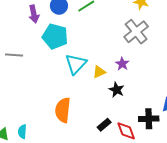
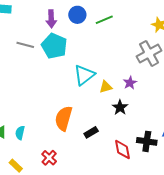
cyan pentagon: (55, 36) -> (54, 46), moved
gray line: (14, 55) -> (25, 45), moved
black rectangle: (104, 125) -> (91, 132), moved

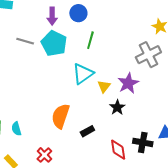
green line: (104, 20) -> (90, 40), moved, turned -54
purple star: (130, 83) -> (128, 83), size x1.5
yellow triangle: (106, 87) -> (104, 86), turned -40
cyan semicircle: (20, 133) -> (16, 129), turned -32

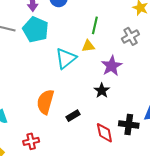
green line: (90, 40) -> (95, 25), moved
gray cross: (148, 55) -> (130, 36), size x0.7
yellow triangle: (104, 86) -> (88, 46), moved, turned 48
red cross: (44, 155) -> (31, 141), turned 35

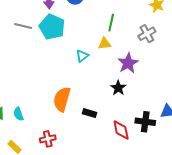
cyan triangle: (66, 58) -> (82, 56), size x0.6
black rectangle: (73, 116) -> (90, 113), turned 48

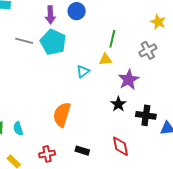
black rectangle: (90, 113) -> (82, 151), moved
black cross: (145, 122) -> (146, 115), moved

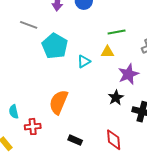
green line: (112, 39) -> (117, 32), turned 60
cyan pentagon: (53, 42) -> (55, 46), moved
red cross: (47, 154) -> (33, 127), moved

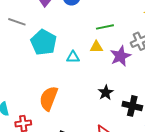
cyan triangle: (84, 61) -> (73, 57), turned 32
purple star: (128, 74) -> (120, 56), moved

